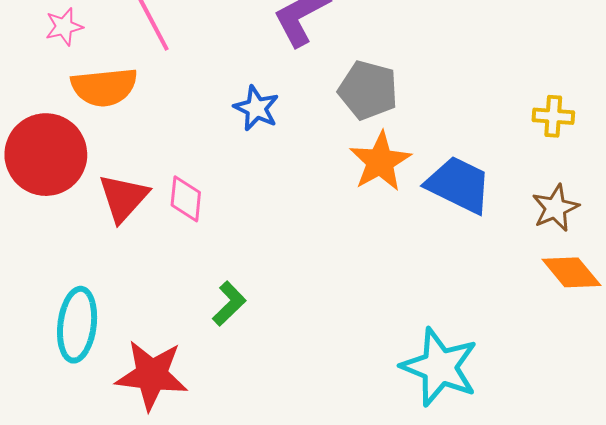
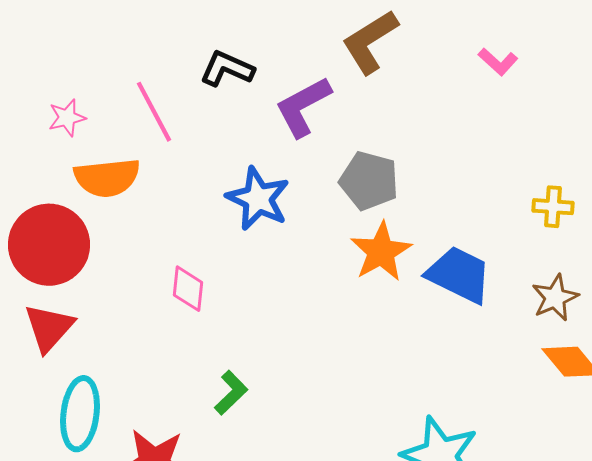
blue star: (256, 108) -> (258, 199), size x1.4
red triangle: (123, 198) -> (49, 328), moved

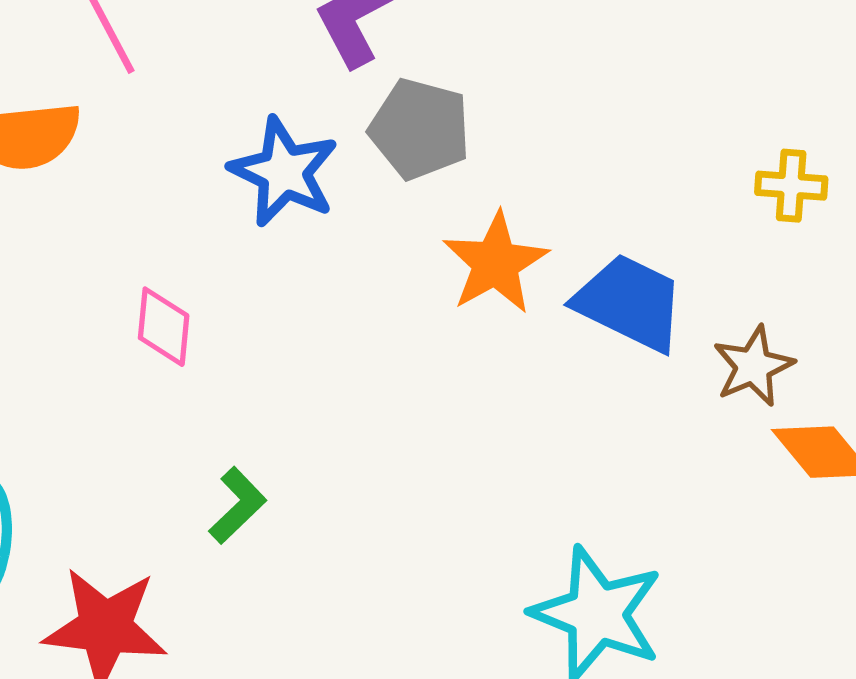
gray pentagon: (369, 181) -> (420, 129), moved
brown star: (555, 298) -> (753, 366), moved

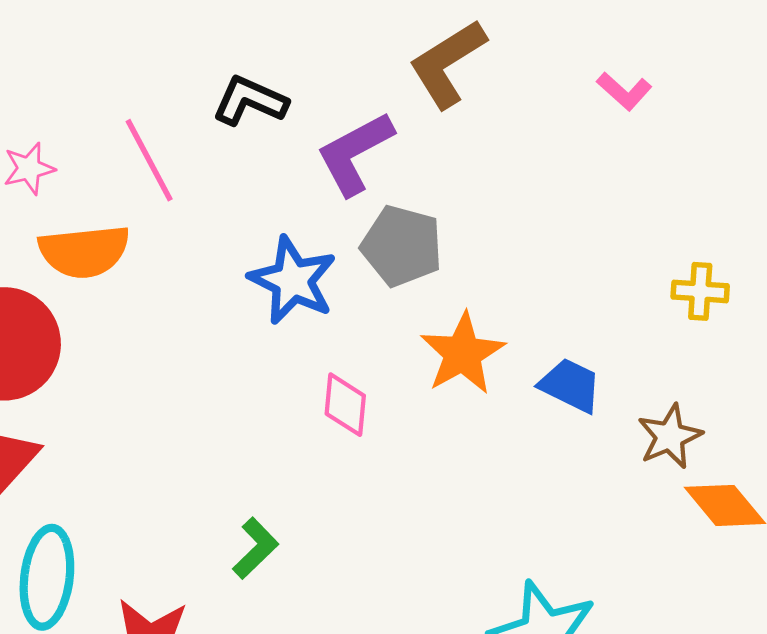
blue trapezoid: (630, 303) -> (570, 385), size x0.7
pink diamond: (164, 327) -> (345, 405), moved

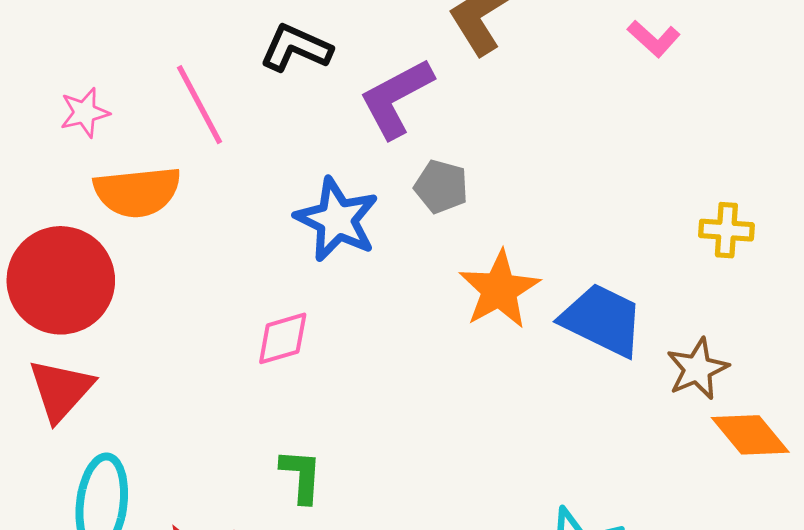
gray pentagon: (402, 246) -> (441, 187), size x0.7
blue trapezoid: (570, 385) -> (602, 320), size x1.4
pink diamond: (345, 405) -> (283, 338), moved, turned 68
green L-shape: (255, 548) -> (301, 476), turned -42

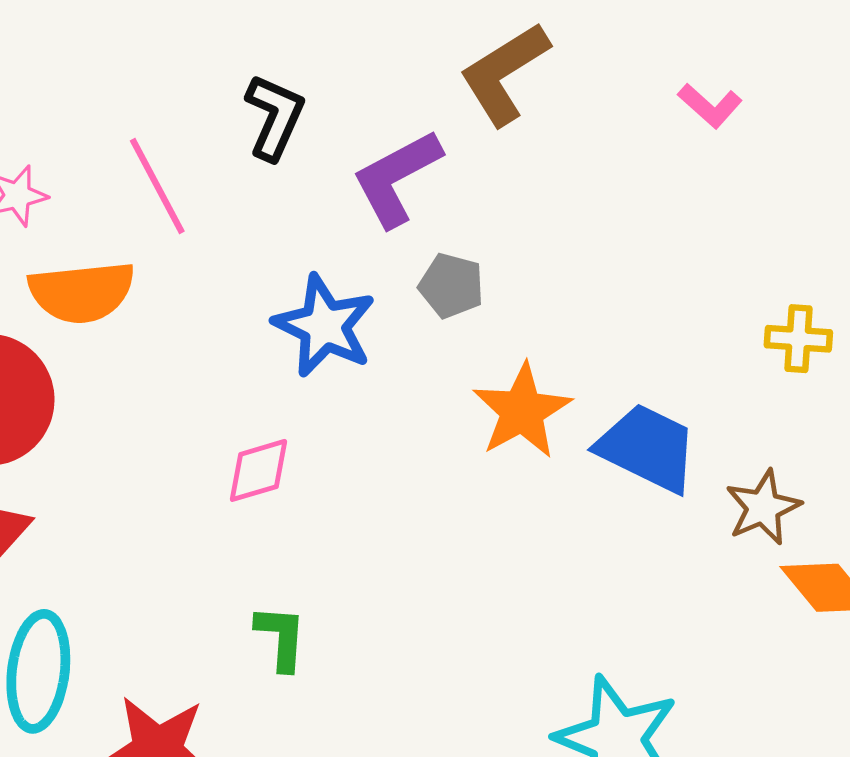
black L-shape: (296, 48) -> (275, 117), turned 90

